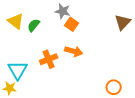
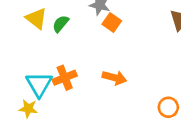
orange arrow: (74, 51) -> (114, 78), moved
orange cross: (49, 59) -> (65, 78), moved

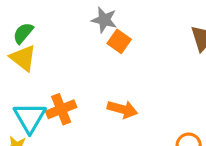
yellow triangle: (36, 18) -> (23, 58), moved
green semicircle: (61, 24) -> (23, 33), moved

